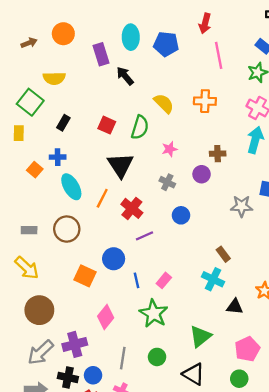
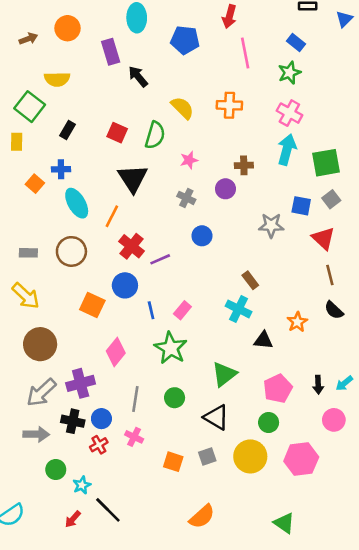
cyan ellipse: (131, 37) -> (137, 18), moved
red cross: (132, 208) -> (131, 246), moved

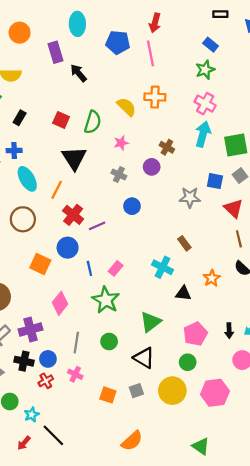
pink line: (245, 53) -> (151, 53), moved
yellow semicircle: (182, 108) -> (127, 107), moved
brown cross: (244, 165) -> (167, 147), turned 32
brown rectangle: (250, 280) -> (184, 243), moved

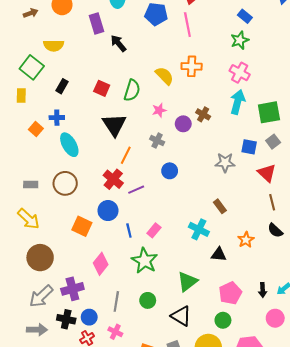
purple circle: (152, 167) -> (183, 124), moved
orange line: (57, 190) -> (126, 155), moved

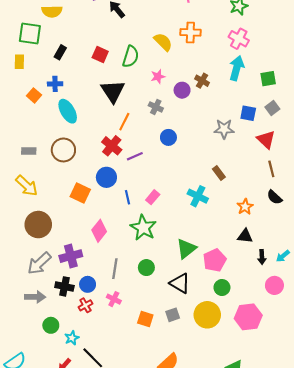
green square: (32, 67) -> (30, 33), turned -30
green square: (269, 112) -> (268, 79), size x0.7
black triangle: (219, 254) -> (245, 236), moved
pink pentagon: (230, 293) -> (215, 260), moved

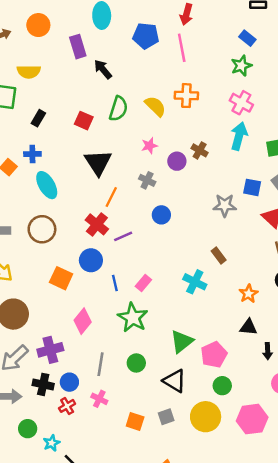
green semicircle: (131, 57) -> (118, 109), moved

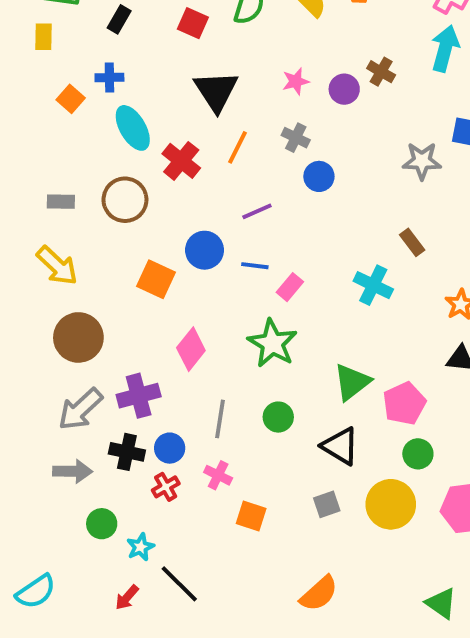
pink star: (149, 146) -> (296, 81), moved
gray cross: (147, 180) -> (296, 138), moved
red cross: (97, 224) -> (181, 161), moved
blue line: (115, 283) -> (255, 266), moved, turned -70
orange square: (135, 421) -> (251, 516), moved

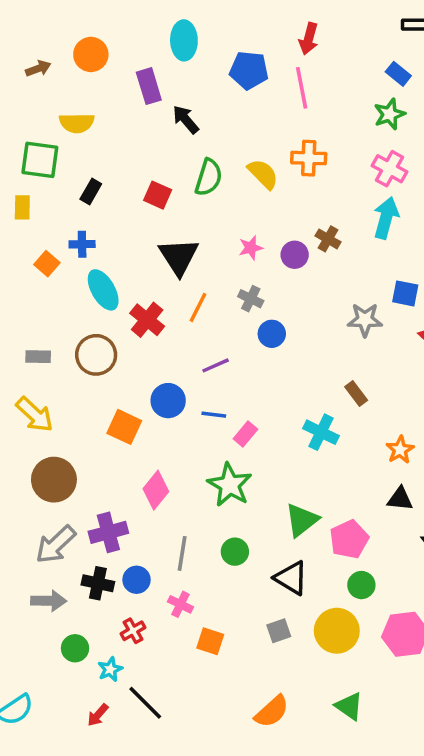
red cross: (166, 487) -> (133, 631), moved
green triangle: (441, 603) -> (349, 706), moved

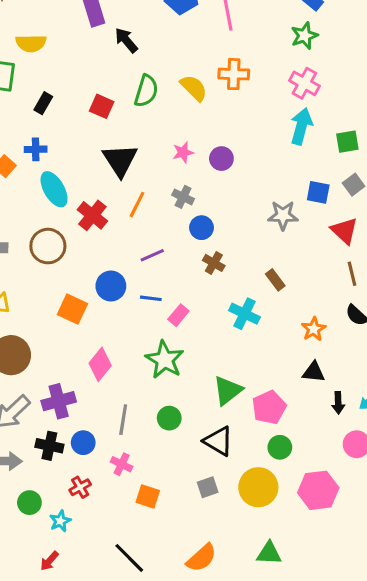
brown cross: (328, 239) -> (214, 263), moved
black line: (145, 703) -> (129, 558), moved
green triangle: (349, 706) -> (269, 553), turned -32

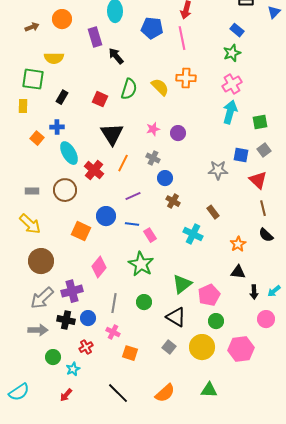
pink cross: (304, 83) -> (232, 84), turned 30
pink rectangle: (178, 315) -> (150, 235), turned -72
gray square: (208, 487) -> (169, 347), turned -32

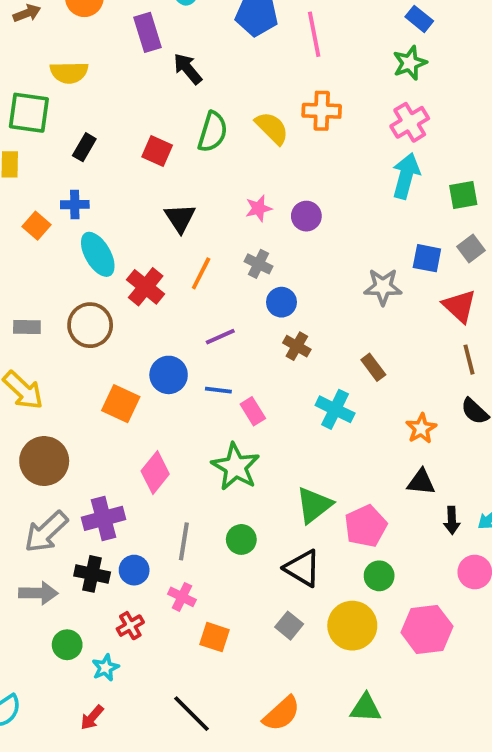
black triangle: (112, 134) -> (180, 218), size x0.7

